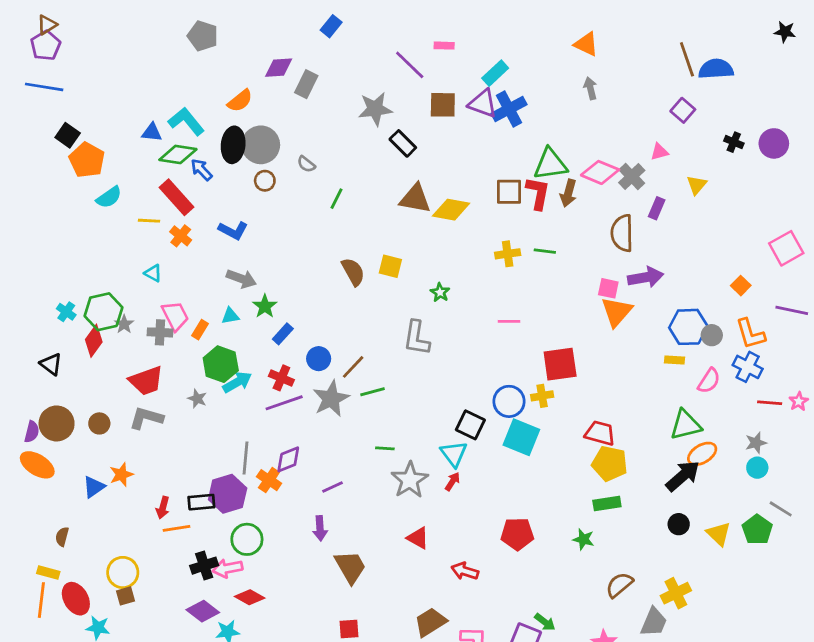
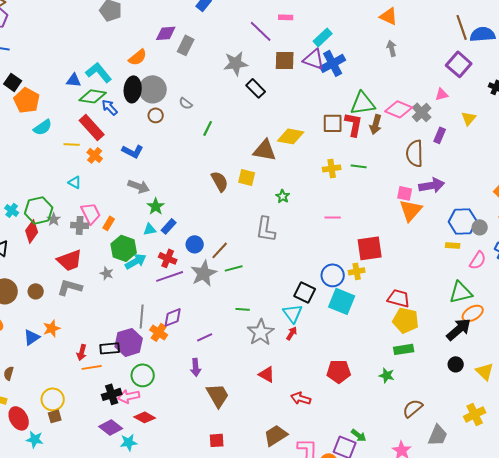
purple square: (683, 110) -> (459, 64), size x1.4
brown triangle: (415, 199) -> (265, 150), moved
cyan triangle: (230, 316) -> (150, 229), moved
yellow cross: (676, 593) -> (475, 414), moved

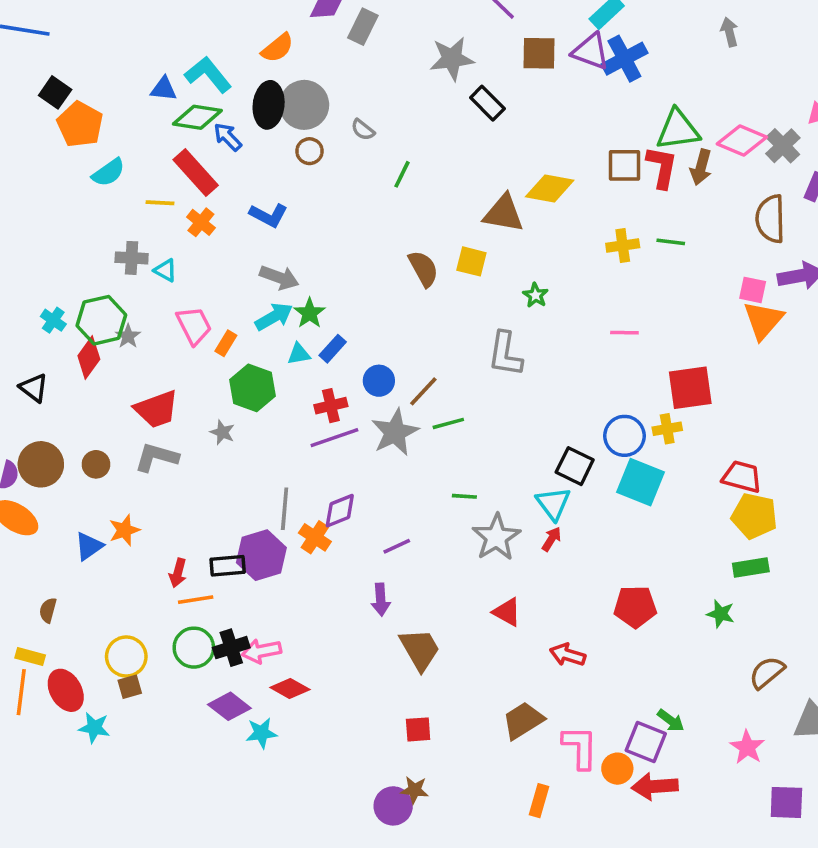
gray cross: (80, 225) -> (132, 258), moved
red cross: (168, 258) -> (331, 406), turned -36
cyan arrow: (136, 261) -> (274, 317), moved
green circle: (143, 375) -> (194, 648), moved

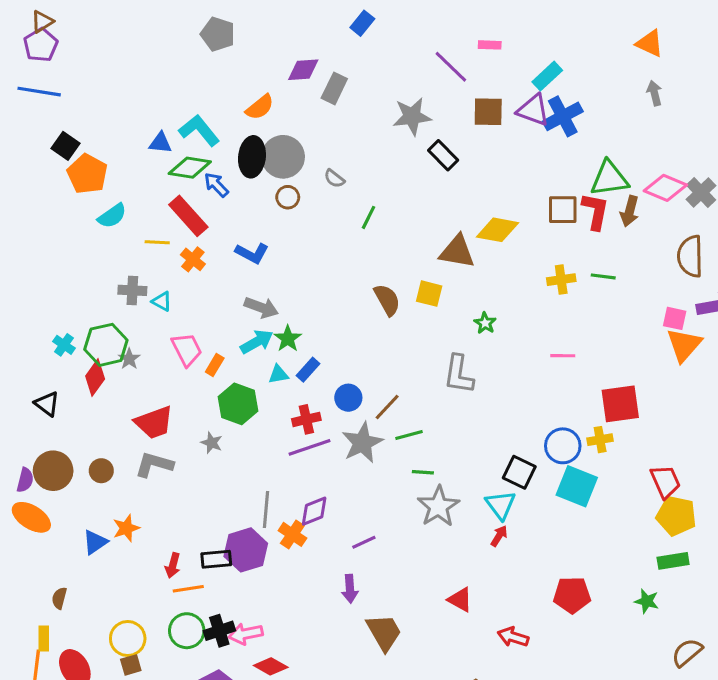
red trapezoid: (742, 477) -> (665, 482), turned 51
green line: (464, 496) -> (423, 472), moved
gray star: (496, 537) -> (438, 506), moved
yellow rectangle: (30, 656) -> (44, 639), turned 75

